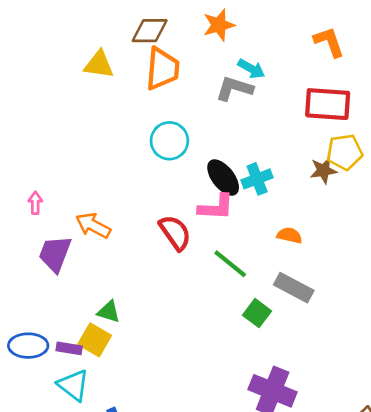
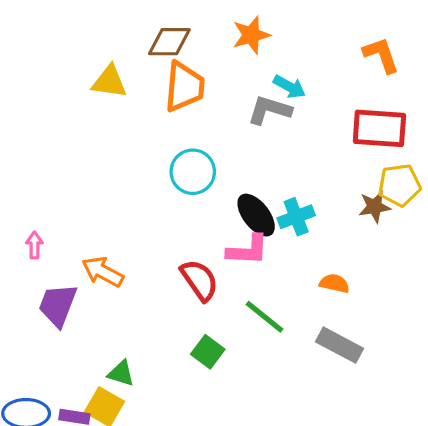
green square: (257, 313) -> (208, 352), moved

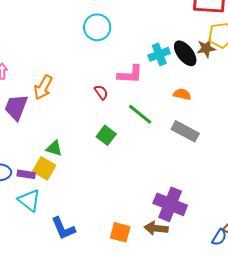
black ellipse: (256, 215) -> (185, 53), moved
orange arrow: (103, 272) -> (43, 87), turned -90
red semicircle: (199, 280) -> (101, 92), size x0.6

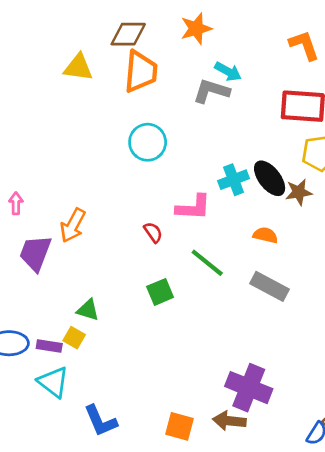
brown star: (206, 48) -> (299, 192), moved
green square: (106, 135) -> (160, 292), turned 30
yellow square: (44, 168) -> (74, 338), size x0.7

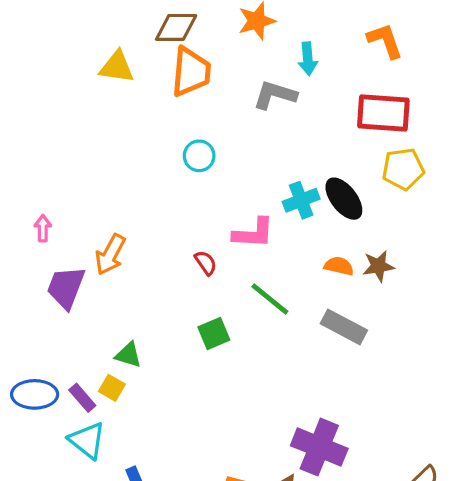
cyan arrow: (228, 72) -> (308, 59), moved, turned 56
cyan circle: (148, 142) -> (199, 156), size x0.7
brown star: (299, 192) -> (378, 266), moved
purple rectangle: (49, 346) -> (82, 398), turned 40

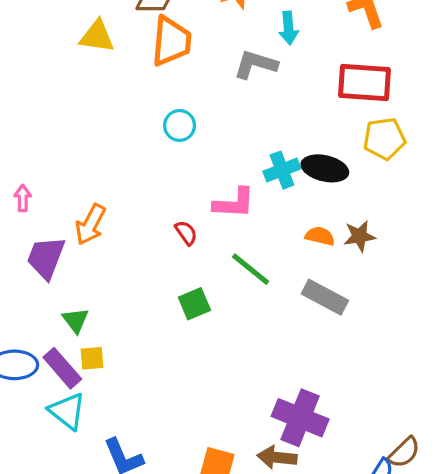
black ellipse: (344, 199) -> (325, 168), turned -39
green triangle: (128, 355) -> (76, 320), moved, turned 36
yellow square: (112, 388) -> (92, 358), turned -35
purple rectangle: (82, 398) -> (62, 368), size x1.4

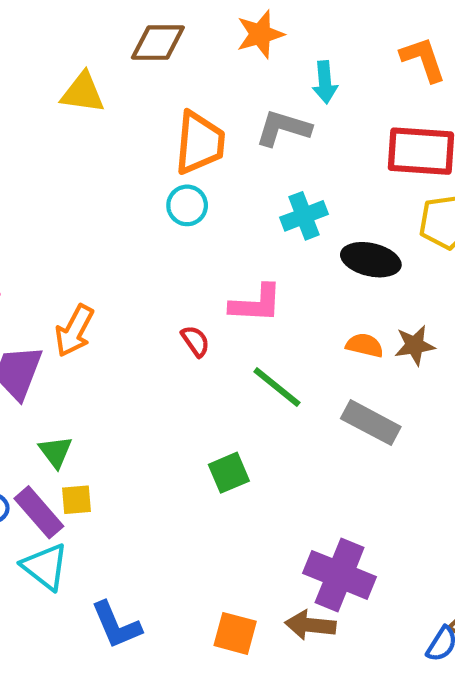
orange trapezoid: (171, 41) -> (200, 143), moved
cyan cross: (282, 170) -> (304, 216), moved
green square: (194, 304) -> (229, 473), moved

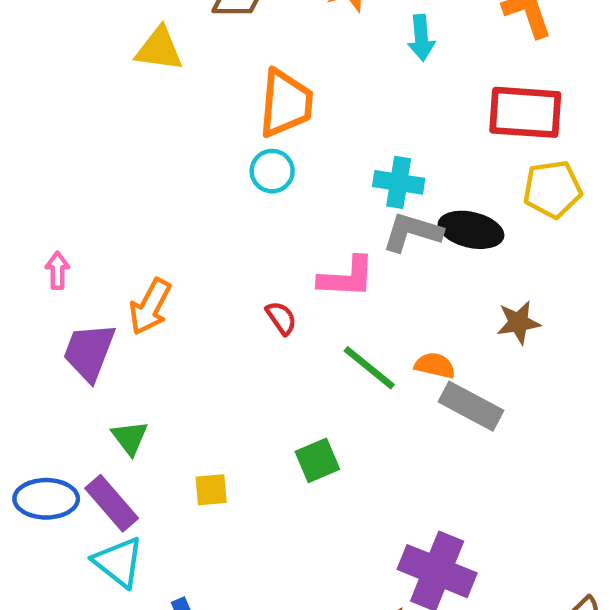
gray L-shape: (283, 128) -> (412, 232), moved
cyan cross: (304, 216) -> (399, 182), turned 30
orange semicircle: (365, 345) -> (435, 365), moved
yellow square: (76, 500) -> (211, 490), moved

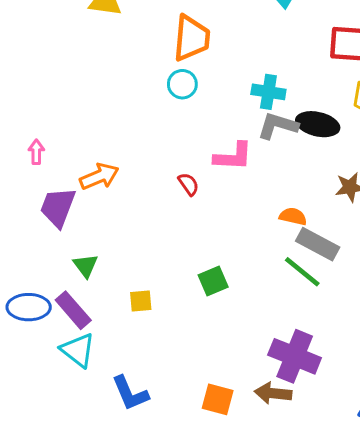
orange arrow: (150, 307) -> (99, 176), turned -141
green line: (369, 368) -> (302, 272), moved

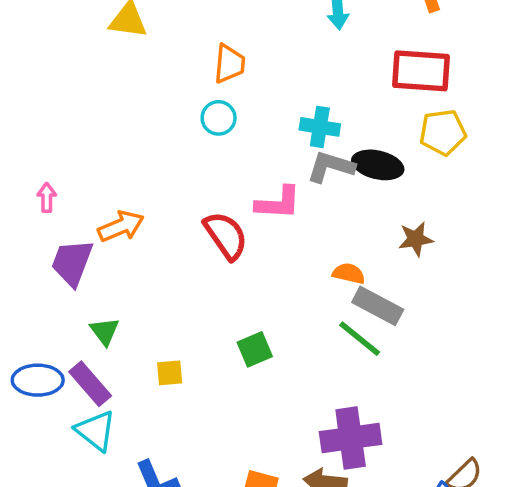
orange trapezoid: (192, 38) -> (229, 64), size x0.7
red semicircle: (189, 184) -> (226, 235), size x1.8
purple cross: (295, 356) -> (351, 438), turned -30

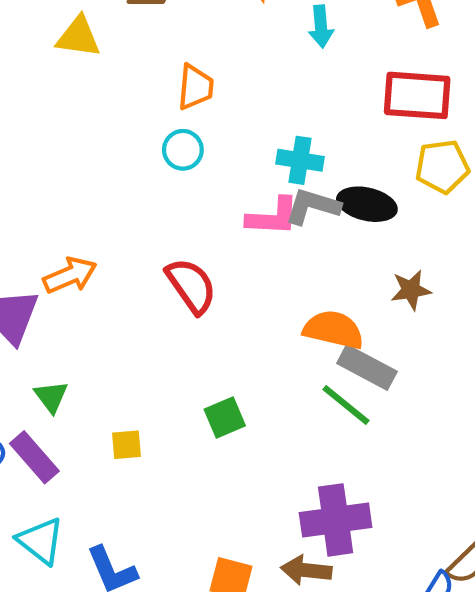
pink L-shape: (278, 203) -> (273, 217), moved
orange semicircle: (349, 273) -> (333, 330), size x1.6
cyan triangle: (96, 431) -> (41, 541), moved

